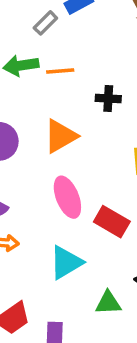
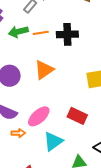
black cross: (108, 99) -> (67, 34), moved, size x1.5
pink ellipse: (67, 197) -> (39, 116), moved, turned 75

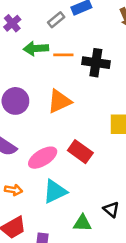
red rectangle: (77, 116) -> (80, 152), moved
orange arrow: (18, 133) -> (14, 190), moved

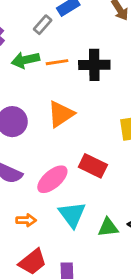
cyan triangle: (55, 192) -> (72, 215), turned -32
green triangle: (82, 223) -> (108, 227), moved

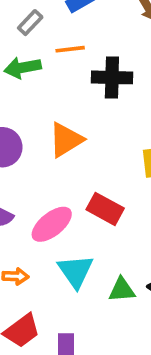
gray rectangle: (43, 25) -> (30, 23), moved
orange line: (57, 62) -> (70, 49), moved

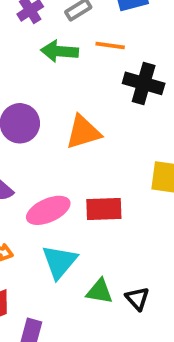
red rectangle: (105, 209) -> (104, 209), turned -45

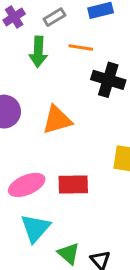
green arrow: (59, 51) -> (38, 52), turned -92
green triangle: (100, 291) -> (69, 254), turned 30

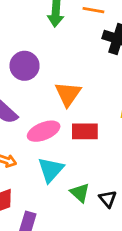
orange triangle: (57, 120) -> (68, 94), moved, turned -40

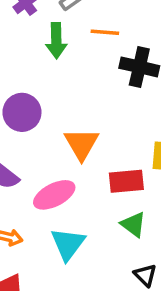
red rectangle: (85, 131) -> (126, 181), moved
green triangle: (80, 193) -> (133, 224), moved

